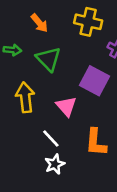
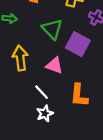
green triangle: (48, 59) -> (52, 29), moved
pink triangle: (66, 106) -> (54, 65), turned -30

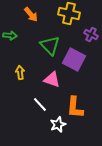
yellow arrow: (20, 58) -> (20, 72), size x0.6
white star: (45, 113) -> (58, 124), moved

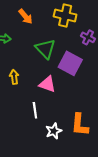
white line: (40, 104) -> (35, 110), turned 35
orange L-shape: (75, 108) -> (80, 125), moved

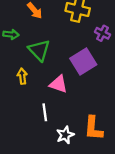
green triangle: (45, 49) -> (39, 50), moved
purple square: (70, 63) -> (83, 62), turned 30

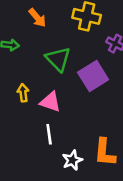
green triangle: (39, 50) -> (58, 59), moved
pink triangle: (58, 84) -> (50, 102), moved

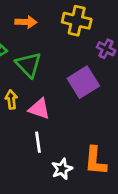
orange arrow: (37, 18) -> (26, 22), turned -48
green triangle: (58, 59) -> (29, 65), moved

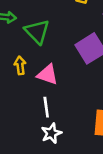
white star: (62, 169) -> (51, 133), moved

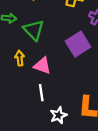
white star: (51, 133) -> (59, 115), moved

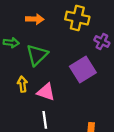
green triangle: (34, 30) -> (37, 55), turned 30

